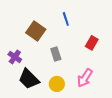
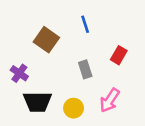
gray rectangle: (56, 54) -> (85, 69), moved
black trapezoid: (29, 79) -> (37, 102), turned -45

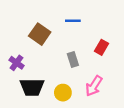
blue line: (85, 24) -> (73, 21), turned -72

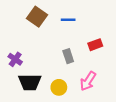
brown square: (40, 34) -> (37, 17), moved
red rectangle: (102, 47) -> (95, 45), turned 40

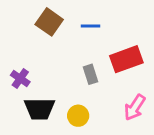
red rectangle: (95, 45) -> (126, 59), size x1.6
pink arrow: (88, 81) -> (135, 107), moved

